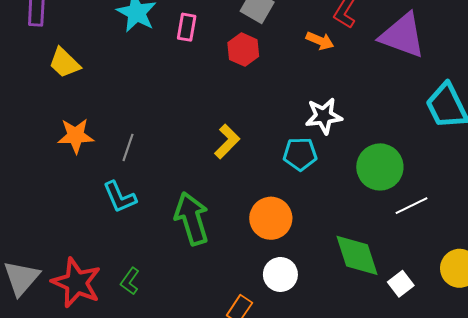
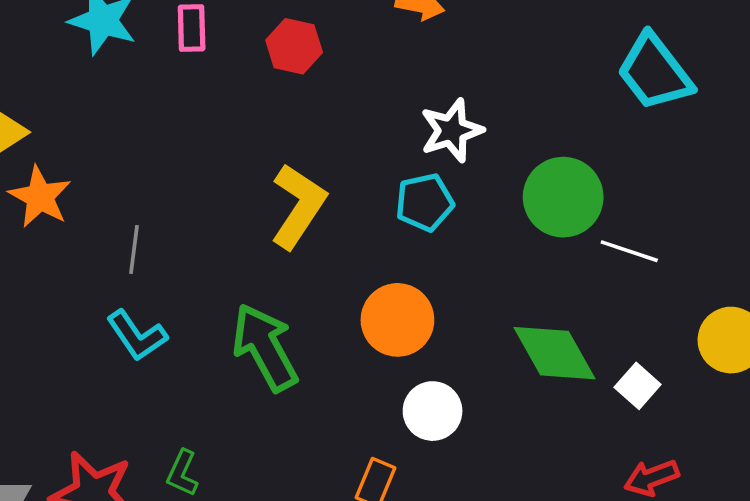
orange star: (76, 136) -> (40, 197), moved, turned -30
yellow L-shape: (227, 142) -> (298, 206), size x1.4
white line: (412, 206) -> (629, 251), turned 56

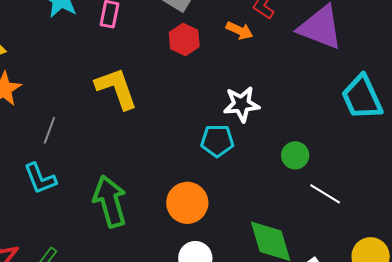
red hexagon: (294, 46) -> (184, 39), moved
green circle: (563, 197) -> (295, 155), size x0.6
yellow L-shape: (298, 206) -> (116, 88), moved, turned -66

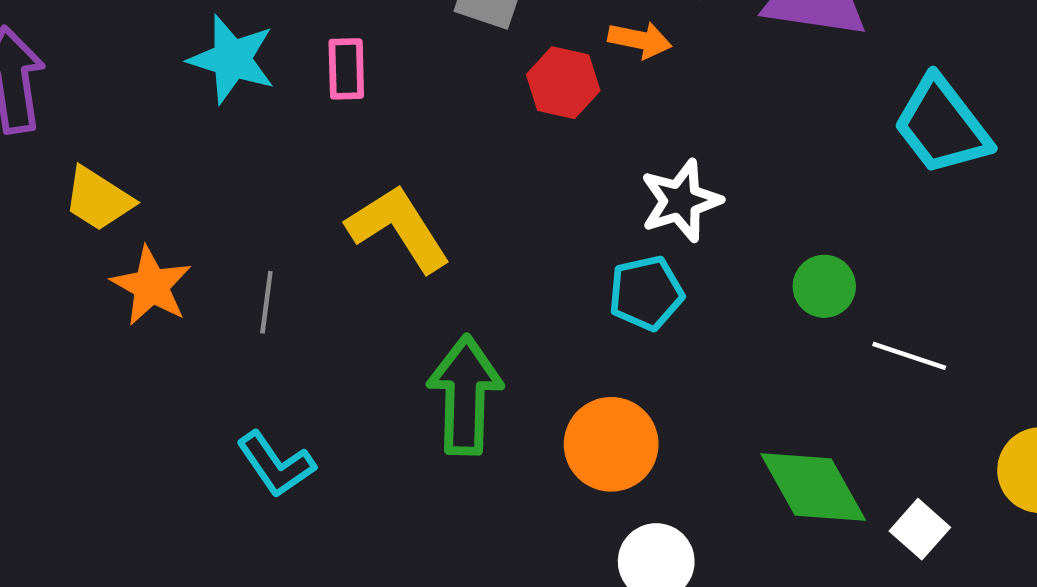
red hexagon: (184, 39) -> (563, 83), moved
gray line: (49, 130) -> (266, 302), moved
green arrow: (110, 201) -> (465, 395), moved, turned 30

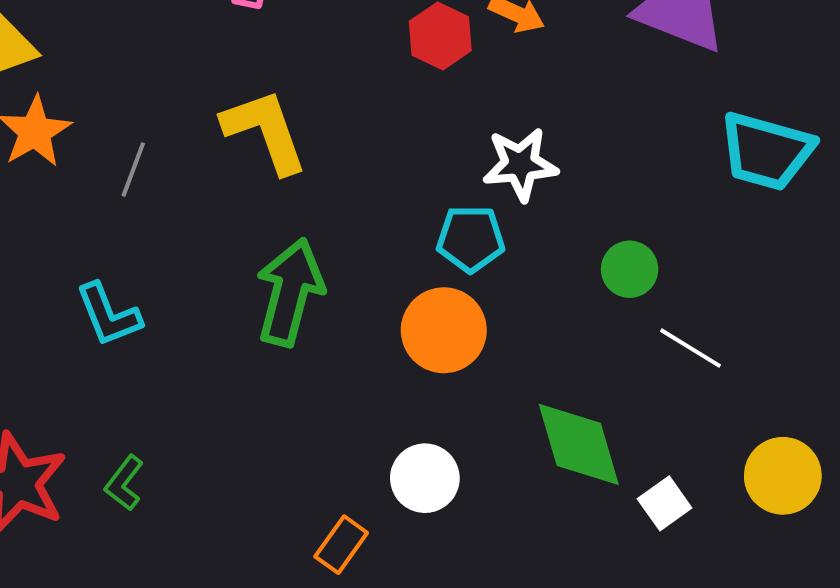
cyan trapezoid: (942, 126) -> (766, 151), turned -50
orange circle: (611, 444) -> (444, 330), moved

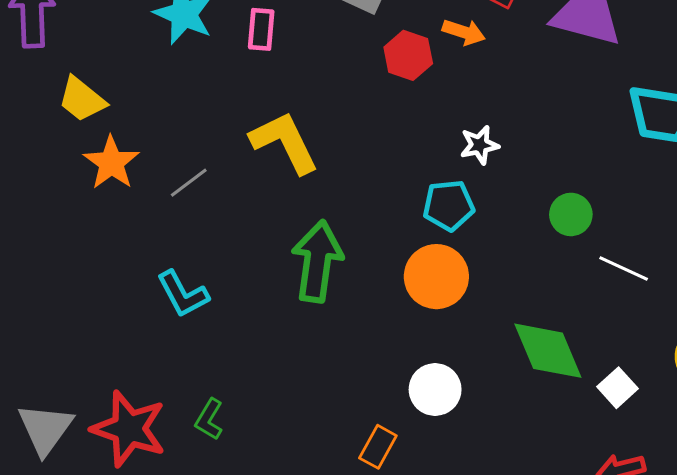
white star: (520, 164) -> (479, 145), size x0.7
gray line: (133, 170) -> (189, 183), turned 39

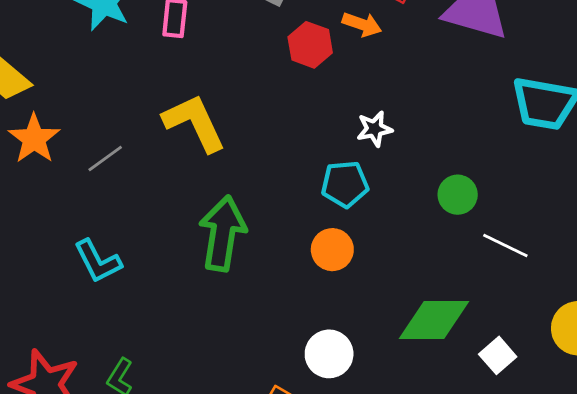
orange circle: (436, 277) -> (332, 250), size x0.7
green diamond: (548, 351) -> (434, 320), turned -68

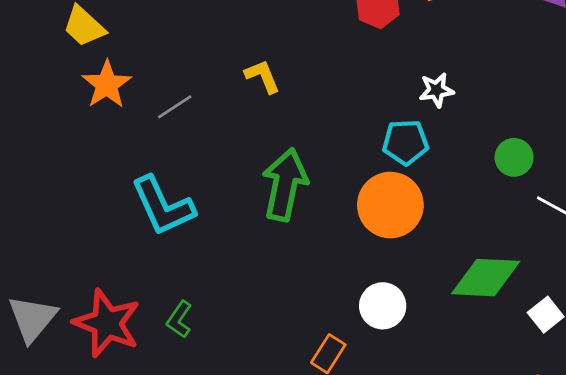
yellow L-shape: (194, 123) -> (263, 76), size x0.6
orange circle: (332, 250) -> (390, 205), size x1.6
cyan L-shape: (98, 261) -> (163, 206), size x1.4

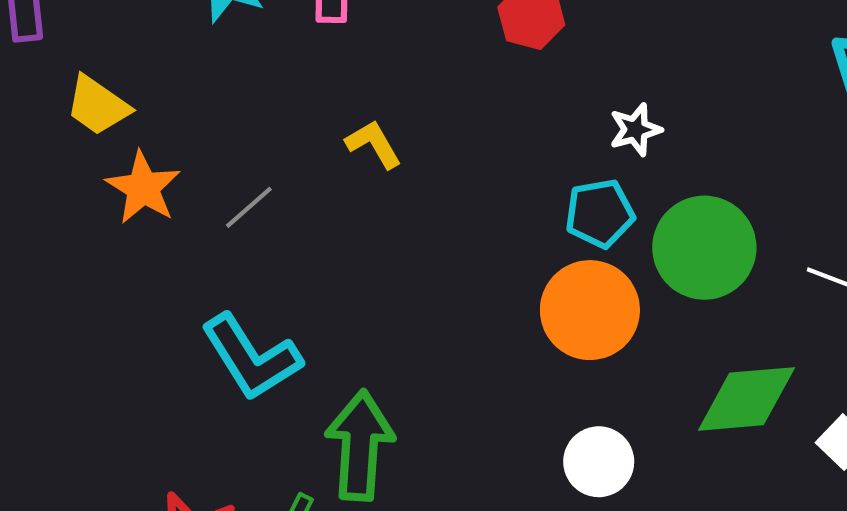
green circle: (514, 157) -> (704, 248), moved, size x1.8
green arrow: (285, 185) -> (360, 445), moved

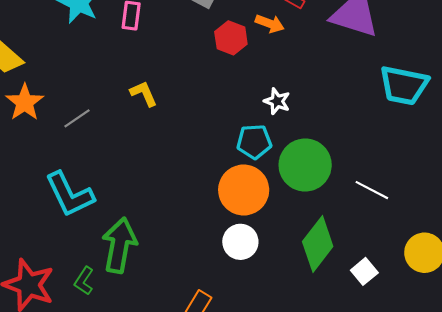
white star: (635, 130) -> (277, 101), turned 30
green diamond: (746, 399) -> (318, 244), turned -54
white circle: (599, 462) -> (240, 242), moved

